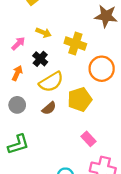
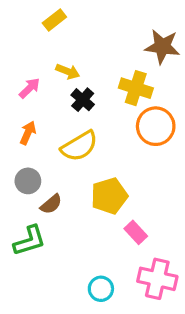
yellow cross: (75, 43) -> (136, 88), moved
black cross: (40, 59) -> (83, 100), moved
yellow pentagon: (80, 99) -> (109, 196), moved
brown semicircle: (49, 108) -> (51, 204), moved

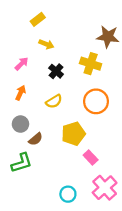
yellow arrow: (68, 71) -> (46, 44), moved
orange circle: (156, 126) -> (96, 101), moved
yellow semicircle: (79, 146) -> (54, 101), size x0.7
pink cross: (157, 279) -> (105, 188), turned 35

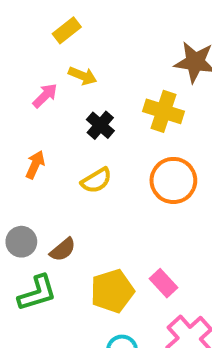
pink arrow: (22, 64) -> (45, 96), moved
gray circle: (20, 124) -> (21, 242), moved
yellow pentagon: (73, 134) -> (112, 291), moved

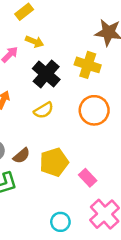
black cross: (100, 125) -> (46, 74), size x1.5
yellow pentagon: (112, 291) -> (54, 162), moved

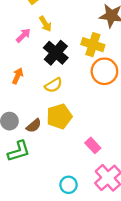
yellow arrow: (34, 42) -> (45, 24), turned 35
orange circle: (94, 110) -> (104, 71), moved
yellow pentagon: (54, 162) -> (59, 116), moved

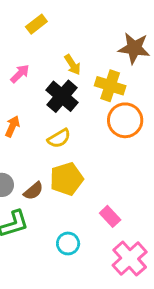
yellow arrow: (45, 24) -> (73, 65), moved
cyan circle: (69, 185) -> (68, 244), moved

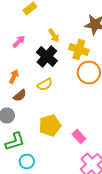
yellow pentagon: (67, 179) -> (50, 126), moved
brown semicircle: (33, 191) -> (20, 96), moved
cyan circle: (68, 244) -> (27, 162), moved

